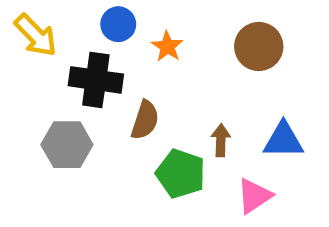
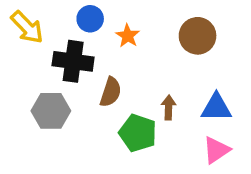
pink triangle: (254, 196) -> (216, 150), moved

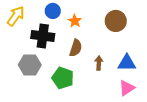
yellow arrow: (27, 27) -> (16, 16), turned -100
brown semicircle: (111, 92) -> (76, 48), moved
green pentagon: (138, 133) -> (63, 78), moved

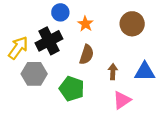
yellow arrow: (16, 16) -> (18, 48), moved
black cross: (43, 36) -> (49, 41), turned -35
pink triangle: (127, 88) -> (122, 100), moved

